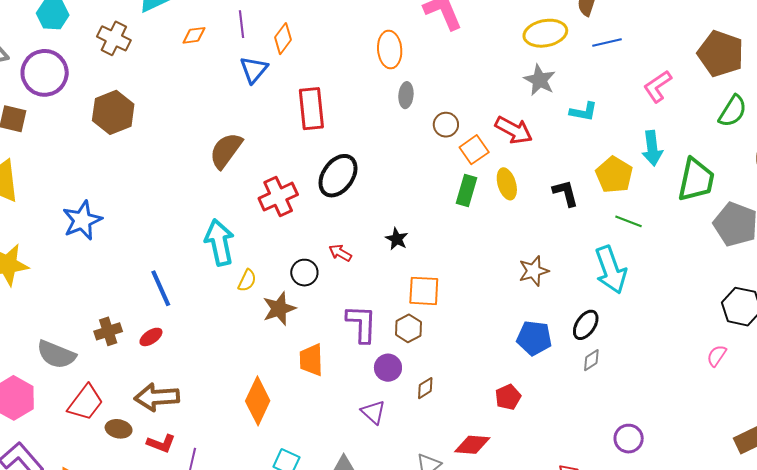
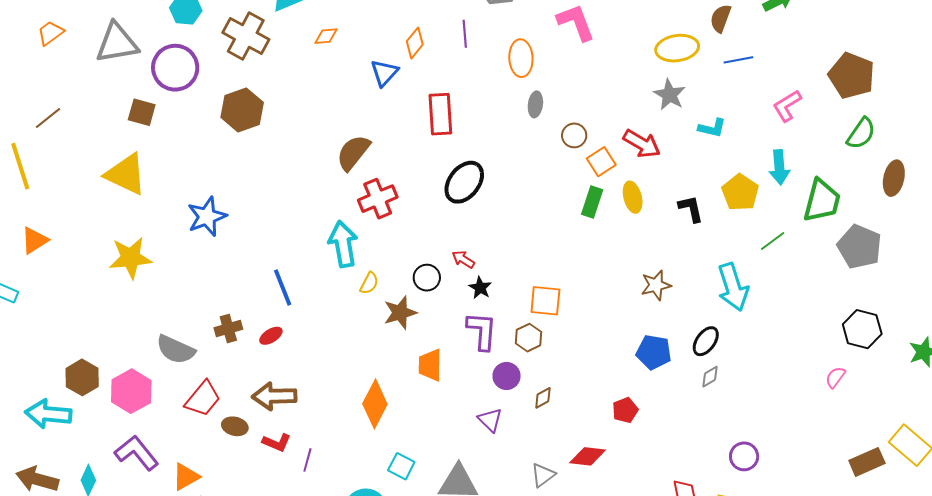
purple line: (241, 24) -> (465, 34), moved
brown cross: (114, 38) -> (246, 36), size x1.4
red cross: (278, 197) -> (378, 199), moved
green line: (629, 221) -> (773, 241), moved, turned -60
black star: (397, 239) -> (480, 288), moved

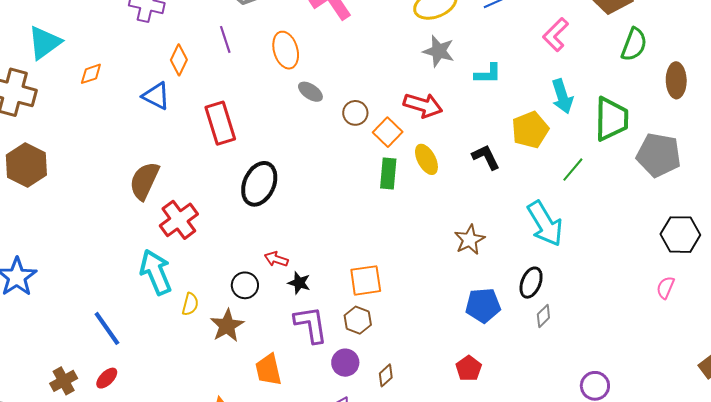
blue triangle: (384, 73) -> (156, 96), turned -32
gray ellipse: (535, 104) -> (310, 92), turned -50
yellow pentagon: (740, 192) -> (530, 130), turned 30

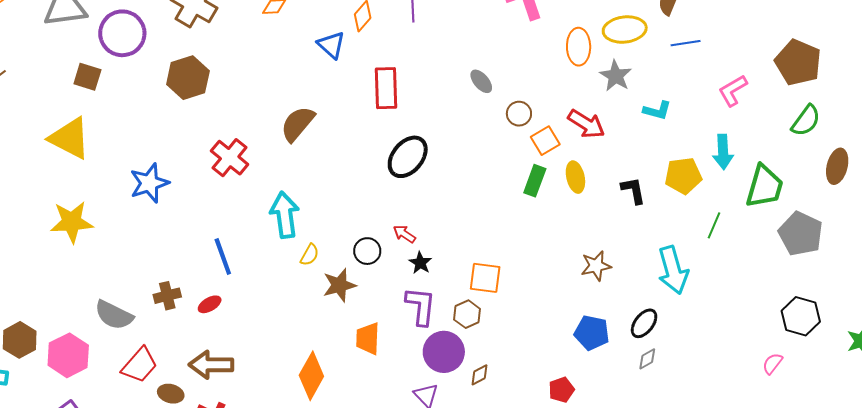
orange ellipse: (286, 50) -> (579, 47), moved
green line: (573, 170) -> (714, 225), turned -32
red cross: (179, 220) -> (230, 158), moved, turned -30
purple circle: (345, 363) -> (444, 352), size x1.5

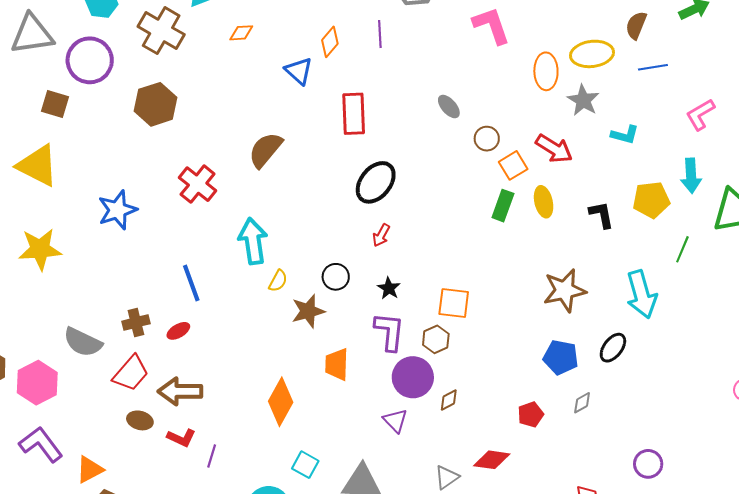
red arrow: (404, 234) -> (381, 235), moved, turned -95
brown star: (596, 266) -> (565, 290), size x1.4
gray diamond: (647, 359) -> (582, 403), moved
red trapezoid: (140, 365) -> (131, 373), moved

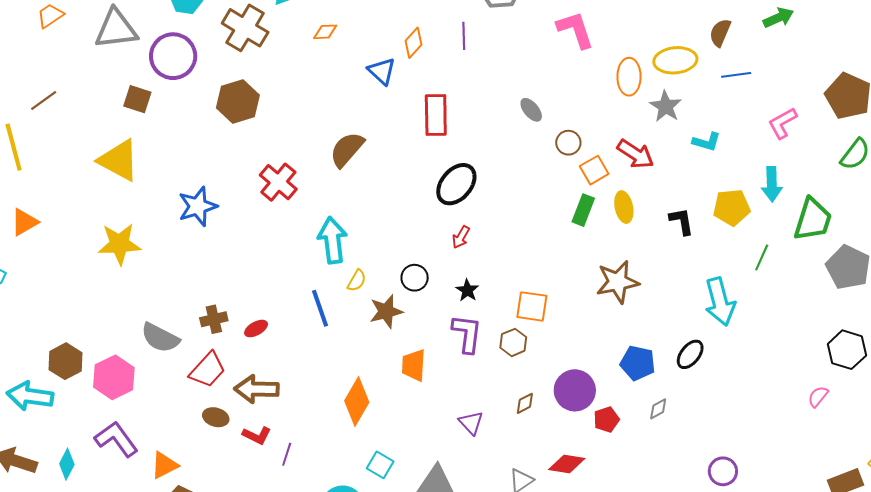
blue line: (191, 283) -> (320, 308), moved
brown star: (565, 290) -> (618, 282), moved
purple circle: (413, 377) -> (575, 390), moved

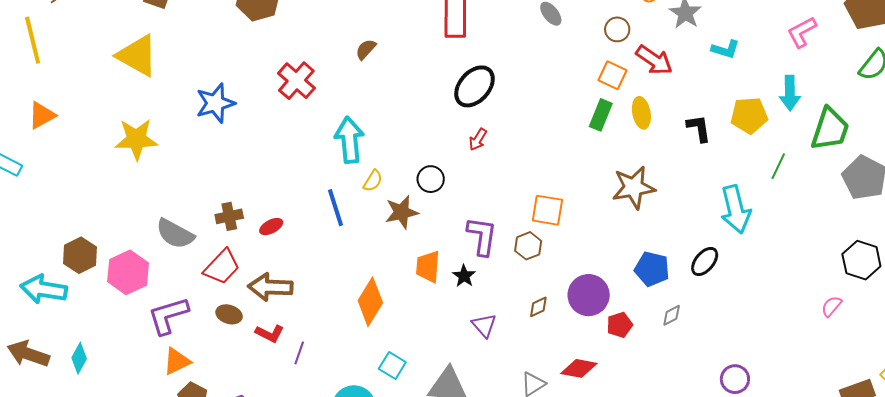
brown circle: (568, 143) -> (617, 29), moved
brown semicircle: (347, 149) -> (366, 49), size x0.6
orange square: (594, 170) -> (613, 75), turned -36
black star: (467, 290) -> (464, 276), moved
purple L-shape: (116, 439) -> (168, 316), moved, turned -72

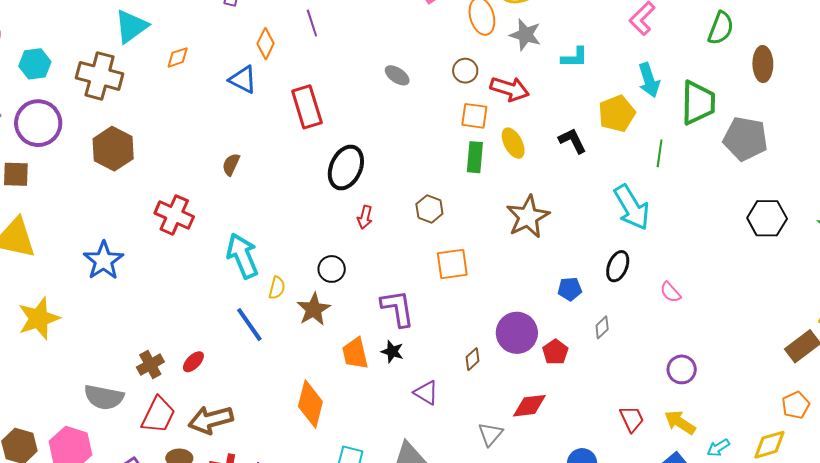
brown hexagon: (528, 246) -> (429, 209), moved
blue pentagon: (652, 269) -> (570, 289), size x0.7
pink semicircle: (831, 306) -> (670, 292), moved, turned -65

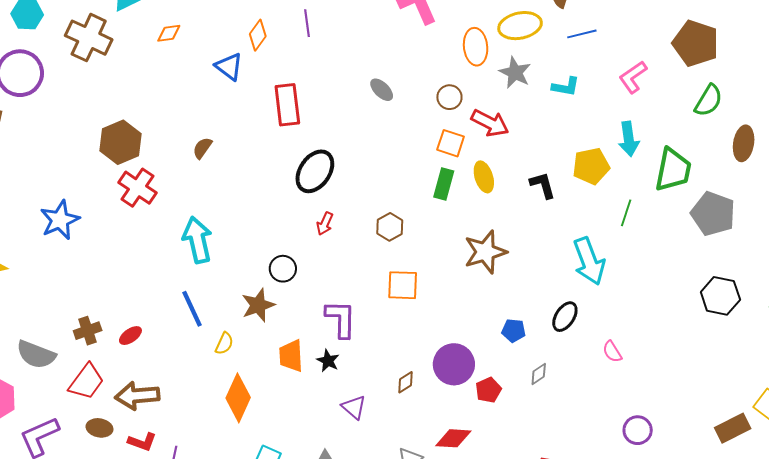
cyan L-shape: (574, 57) -> (566, 87), moved
brown hexagon: (113, 149) -> (120, 142), moved
yellow semicircle: (277, 288) -> (224, 343), moved
purple circle: (682, 369) -> (638, 430), moved

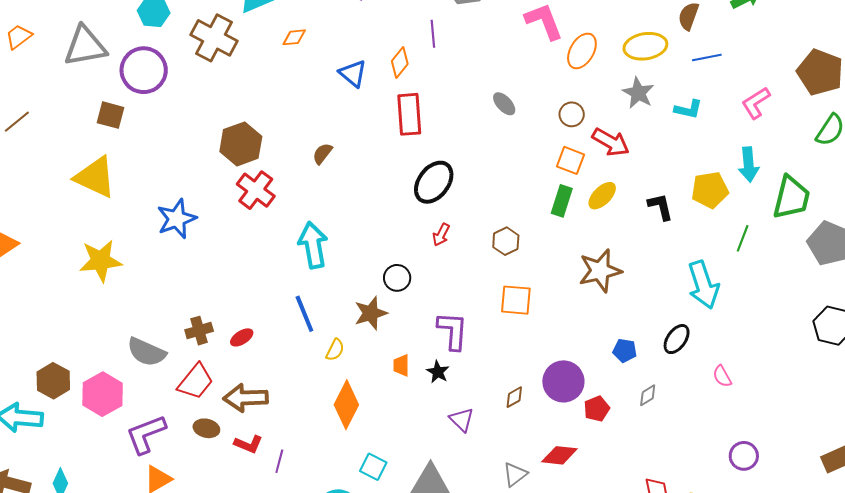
orange diamond: (258, 35) -> (400, 63), moved
orange ellipse: (476, 47) -> (582, 51), moved, turned 33
yellow ellipse: (484, 177) -> (602, 196), turned 60
orange trapezoid: (291, 356) -> (401, 365), size x0.7

